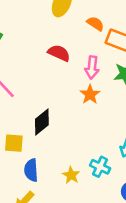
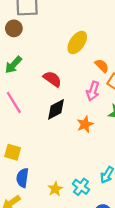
red semicircle: (59, 53) -> (52, 79), moved
pink arrow: (92, 67) -> (93, 91), moved
black diamond: (42, 122) -> (56, 109), moved

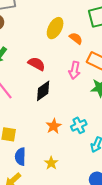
orange semicircle: (102, 66) -> (76, 38), moved
orange star: (85, 124) -> (54, 126), moved
cyan cross: (81, 187) -> (79, 125), moved, turned 35

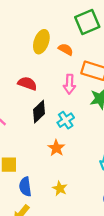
cyan cross: (79, 125) -> (66, 120), moved

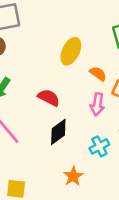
orange semicircle: (66, 49) -> (98, 74), moved
cyan cross: (66, 120) -> (99, 146), moved

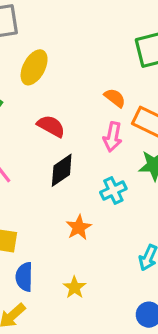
yellow ellipse: (71, 51) -> (34, 67), moved

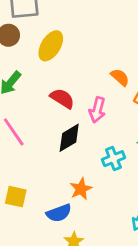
pink arrow: (113, 137) -> (97, 110), moved
blue semicircle: (24, 277) -> (59, 213), moved, turned -115

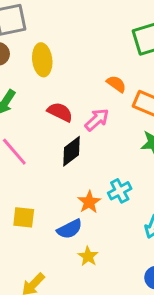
yellow ellipse: (51, 46) -> (42, 60), turned -32
pink arrow: (97, 110) -> (97, 120), turned -140
cyan cross: (113, 159) -> (120, 191), moved

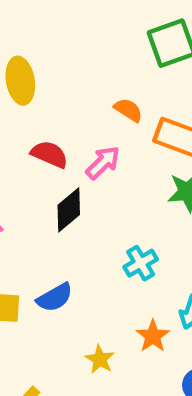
orange star: (89, 202) -> (153, 336), moved
blue semicircle: (70, 229) -> (55, 297), moved

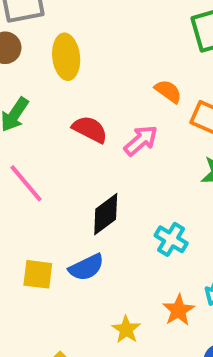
black diamond: (69, 210) -> (106, 214), moved
cyan cross: (141, 263) -> (171, 239), turned -32

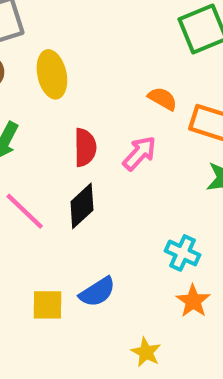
red semicircle: (90, 129) -> (85, 147), turned 69
black diamond: (106, 214) -> (82, 206), moved
orange star: (179, 310) -> (193, 301), moved

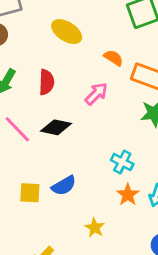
yellow ellipse: (52, 74) -> (67, 32), moved, turned -48
red semicircle: (85, 147) -> (46, 82), moved
black diamond: (82, 206) -> (56, 127), turned 52

